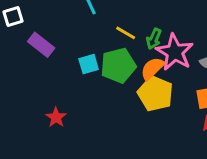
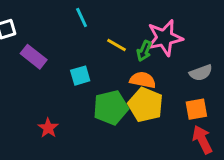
pink star: (175, 52) -> (164, 38), moved, turned 30
green pentagon: (118, 66) -> (111, 108), moved
orange semicircle: (152, 68) -> (143, 80), turned 55

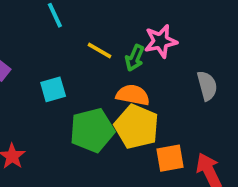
pink star: (164, 38) -> (161, 41), size x0.7
gray semicircle: (201, 73) -> (207, 86), turned -85
orange square: (196, 109) -> (170, 158), moved

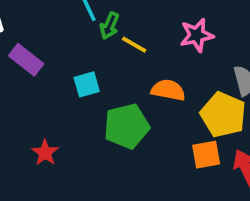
green arrow: (135, 58) -> (109, 26), moved
yellow pentagon: (137, 127) -> (223, 115), moved

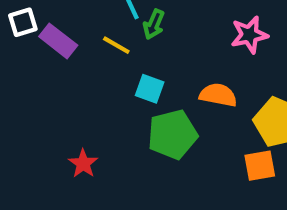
yellow line: (134, 45) -> (116, 45), moved
purple rectangle: (26, 60) -> (58, 41), moved
cyan square: (87, 84) -> (150, 89), moved, turned 36

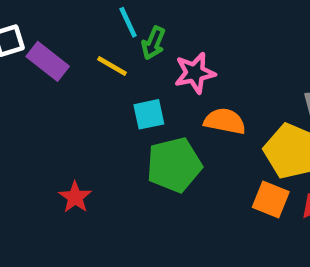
pink star: (249, 35) -> (195, 73), moved
cyan square: (150, 89) -> (149, 114), turned -32
orange square: (260, 166) -> (271, 199), turned 32

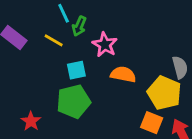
pink star: (195, 73) -> (105, 45), turned -30
green pentagon: (174, 165) -> (74, 101), moved

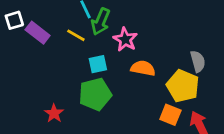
green arrow: (79, 26) -> (101, 22), size x1.4

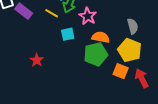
gray semicircle: (198, 61) -> (133, 26), moved
green pentagon: (95, 94) -> (96, 54), moved
red star: (54, 113) -> (37, 60), moved

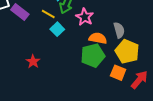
gray semicircle: (133, 26) -> (119, 30), moved
cyan square: (68, 34) -> (57, 29), moved, turned -32
red arrow: (142, 78) -> (139, 80), turned 66

